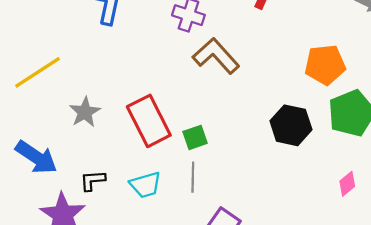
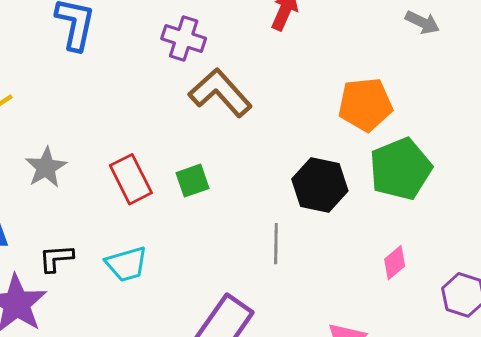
red rectangle: (149, 121) -> (131, 179), size x0.7
green square: (195, 137) -> (192, 181), moved
gray line: (193, 177) -> (276, 244), moved

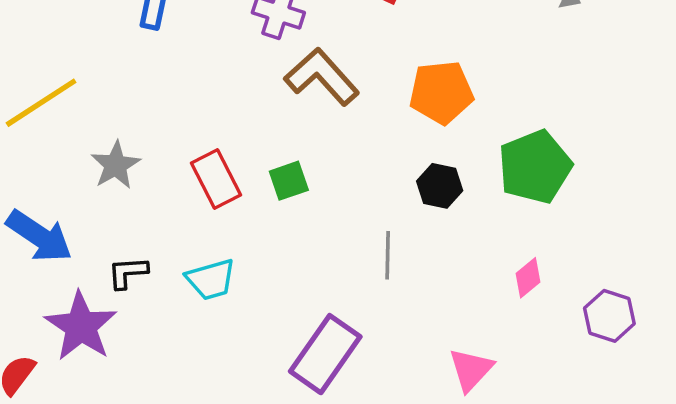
orange pentagon: (365, 104) -> (441, 92), moved
black hexagon: (320, 185) -> (440, 186), size x0.7

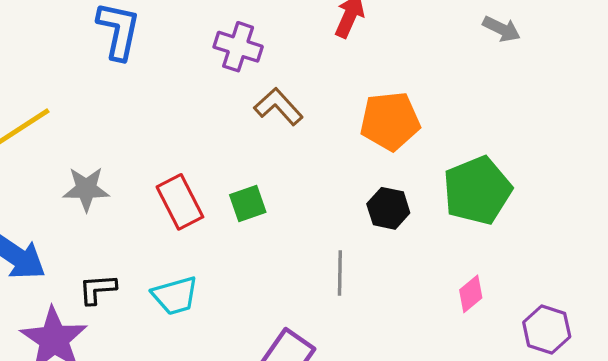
brown L-shape: (322, 77) -> (278, 107), size x0.7
gray star: (116, 165) -> (86, 189), turned 30

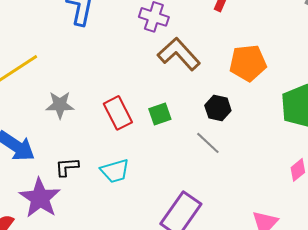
brown L-shape: (278, 107) -> (179, 54), size x1.4
black hexagon: (388, 208) -> (218, 108), moved
gray line: (340, 273) -> (208, 143), moved, turned -48

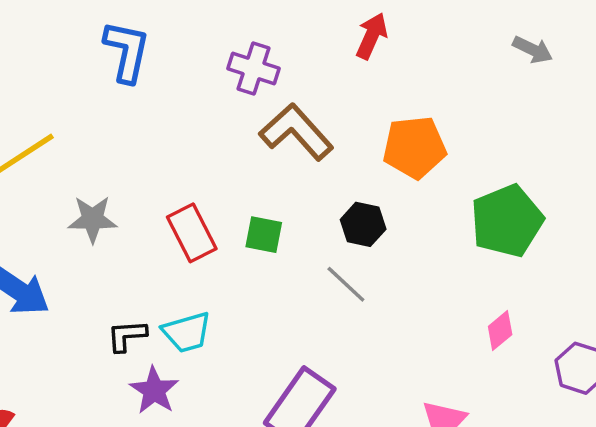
green square: (160, 114) -> (264, 235), turned 30
black L-shape: (67, 167) -> (127, 336), moved
purple star: (40, 198) -> (154, 390), moved, size x0.7

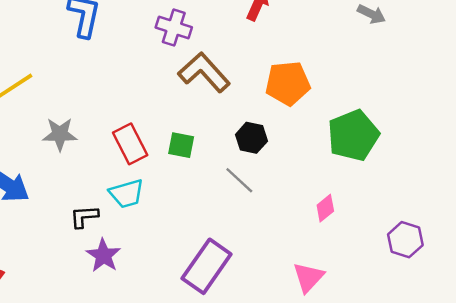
pink diamond: (500, 330) -> (325, 208), moved
cyan trapezoid: (187, 332) -> (127, 194), moved

